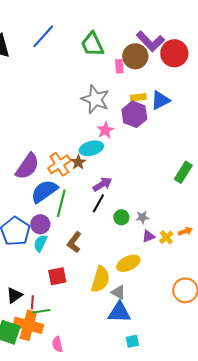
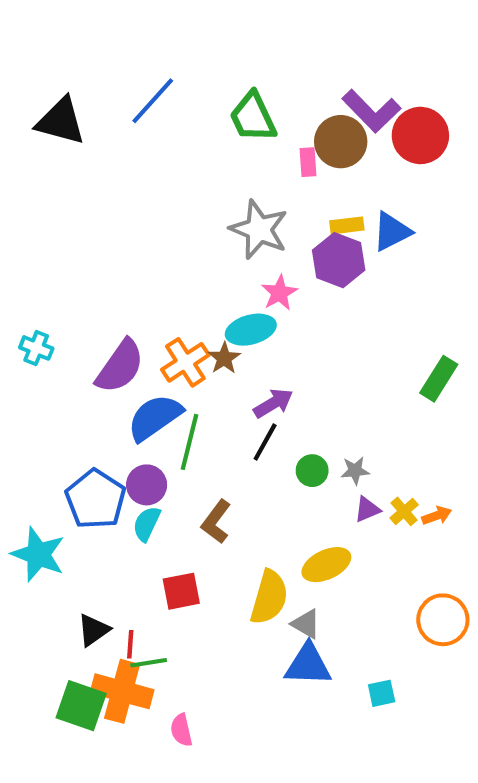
orange arrow: (185, 231) -> (437, 516), moved
cyan square: (132, 341) -> (382, 693), moved

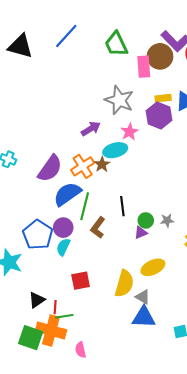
pink rectangle: (308, 162) -> (144, 67), size x1.5
purple arrow: (273, 403) -> (91, 129), moved
black line: (265, 442) -> (122, 206), turned -36
purple triangle: (367, 509) -> (141, 233), moved
brown L-shape: (216, 522) -> (98, 228), moved

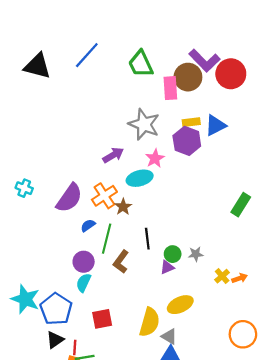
brown star: (102, 164) -> (123, 207), moved
blue semicircle: (67, 194) -> (88, 225), size x0.5
blue pentagon: (38, 235) -> (56, 309), moved

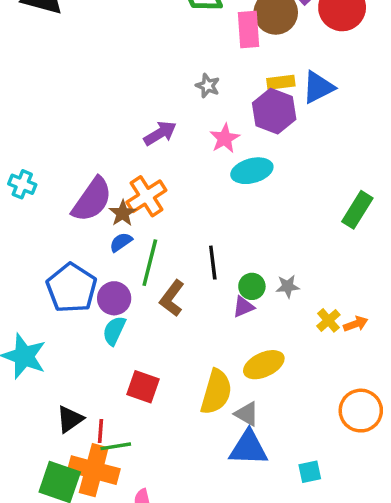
gray star: (144, 124) -> (208, 86), size x0.5
cyan ellipse: (140, 178) -> (252, 171), moved
brown star: (123, 207) -> (123, 213), moved
blue pentagon: (56, 309) -> (72, 288), moved
red square: (102, 319) -> (143, 387), turned 30

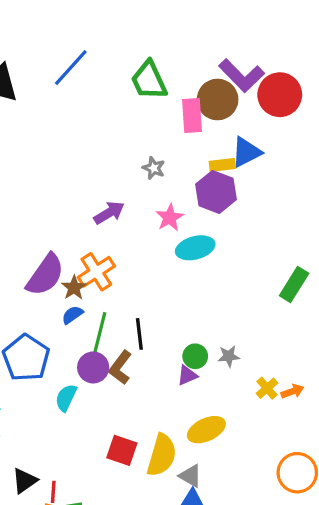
blue triangle: (318, 87) -> (246, 152), moved
black line: (213, 263) -> (139, 334), moved
purple circle: (114, 298) -> (93, 367), moved
red square: (143, 387) -> (122, 450), moved

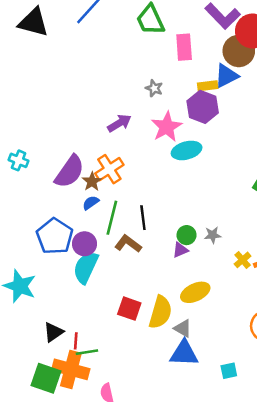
brown circle: (218, 99) -> (239, 51), moved
pink star: (170, 218) -> (167, 127), size x1.4
purple circle: (93, 367) -> (84, 244), moved
brown L-shape: (120, 367) -> (128, 244), turned 90
cyan semicircle: (66, 398) -> (86, 267), size x1.5

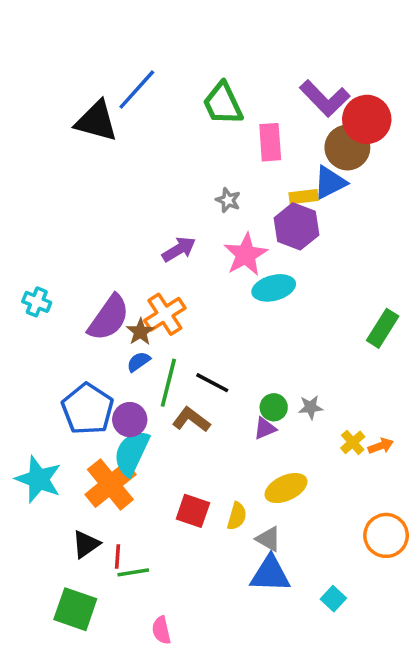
black triangle: (33, 22) -> (96, 121), moved
black line: (143, 218) -> (212, 383), turned -55
yellow semicircle: (160, 312) -> (237, 516), size x0.6
orange cross: (71, 369) -> (110, 485), moved, turned 36
cyan square: (229, 371) -> (333, 599), turned -35

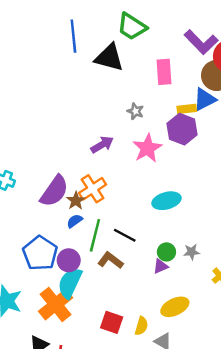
blue line: (137, 90) -> (73, 36), turned -48
green trapezoid: (223, 104) -> (132, 27), moved, turned -32
black triangle: (96, 121) -> (109, 58), moved
cyan ellipse: (274, 288) -> (166, 201), moved

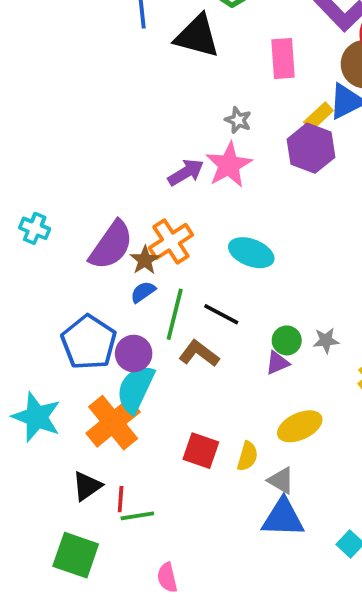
yellow rectangle: (187, 109) -> (318, 116), turned -36
pink star: (147, 148) -> (229, 165), moved
cyan ellipse: (166, 201) -> (251, 253), moved, turned 36

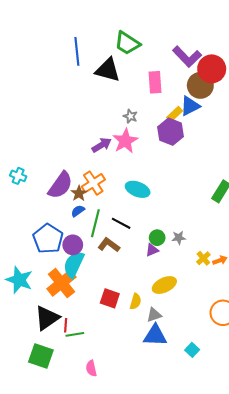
gray triangle: (281, 480) -> (154, 315), turned -49
black triangle: (87, 486) -> (47, 318), size x1.5

